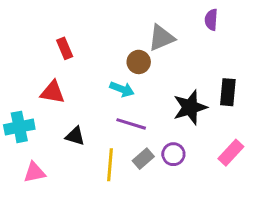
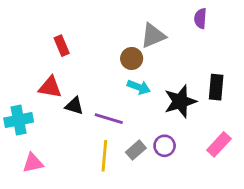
cyan arrow: (122, 89) -> (139, 87), moved
purple line: (131, 124) -> (109, 119), moved
black triangle: (75, 136) -> (74, 106), moved

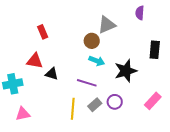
black rectangle: (216, 87) -> (155, 50), moved
purple line: (109, 119) -> (87, 83), moved

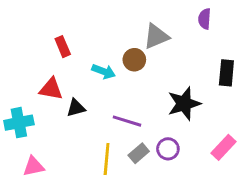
cyan arrow: (97, 61) -> (104, 71), moved
black triangle: (52, 74) -> (76, 108), turned -32

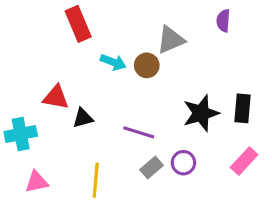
red rectangle: (63, 47) -> (78, 24), moved, size x1.5
cyan arrow: (104, 71) -> (113, 62), moved
black rectangle: (226, 73) -> (242, 108), moved
yellow line: (107, 159) -> (96, 180), moved

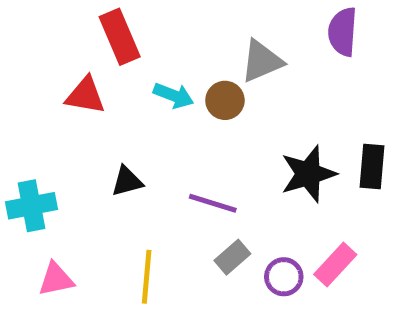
purple semicircle: (223, 21) -> (343, 32), size x1.4
red triangle: (56, 97) -> (85, 95), moved
pink rectangle: (244, 161) -> (335, 264), moved
purple circle: (183, 163) -> (284, 277), moved

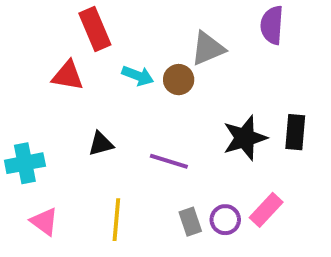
gray rectangle: (232, 257) -> (190, 222), moved, turned -68
pink triangle: (56, 279) -> (44, 222), turned 48

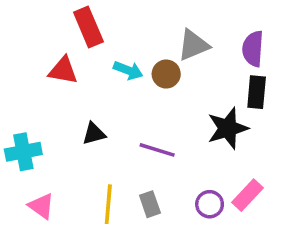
purple semicircle: (272, 25) -> (253, 49), moved
black rectangle: (295, 132) -> (257, 92), moved
gray rectangle: (190, 222) -> (150, 204), moved

